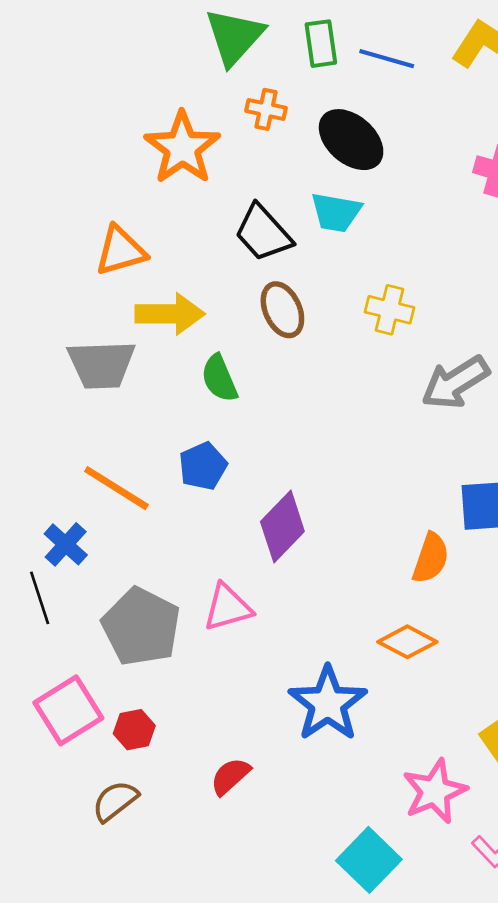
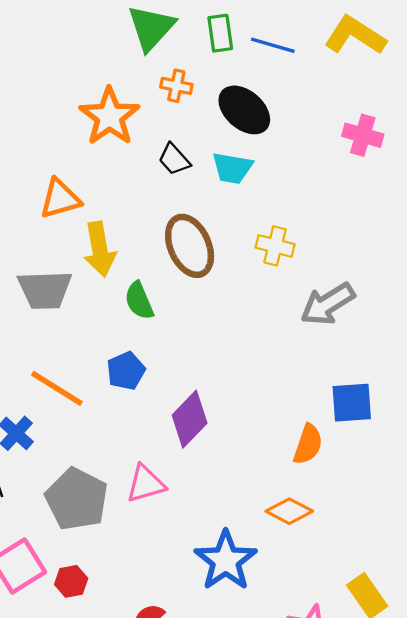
black trapezoid: (263, 233) -> (174, 159), moved, size x0.7
brown ellipse: (282, 310) -> (190, 246), size x1.4
yellow arrow: (170, 314) -> (100, 249), turned 80

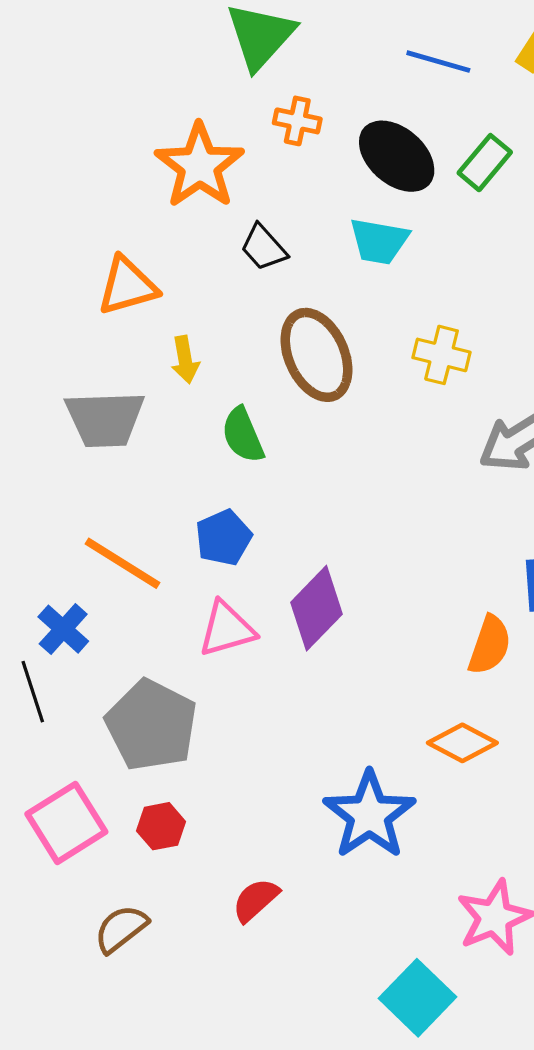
green rectangle: (220, 33) -> (485, 163), moved, turned 48
black trapezoid: (174, 159) -> (264, 248), moved
yellow arrow: (100, 249) -> (185, 360), size x0.6
pink triangle: (146, 484) -> (227, 629), moved
red hexagon: (71, 581) -> (161, 826), moved

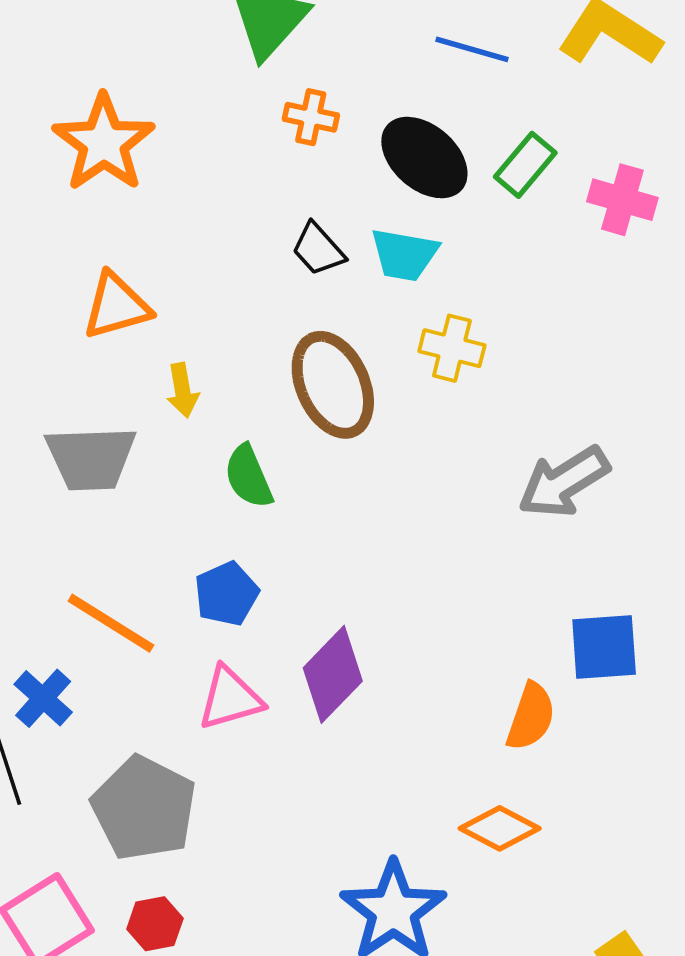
orange star: (199, 166) -> (104, 143), moved
black trapezoid: (264, 248) -> (318, 249), moved
yellow cross: (442, 355) -> (452, 348), moved

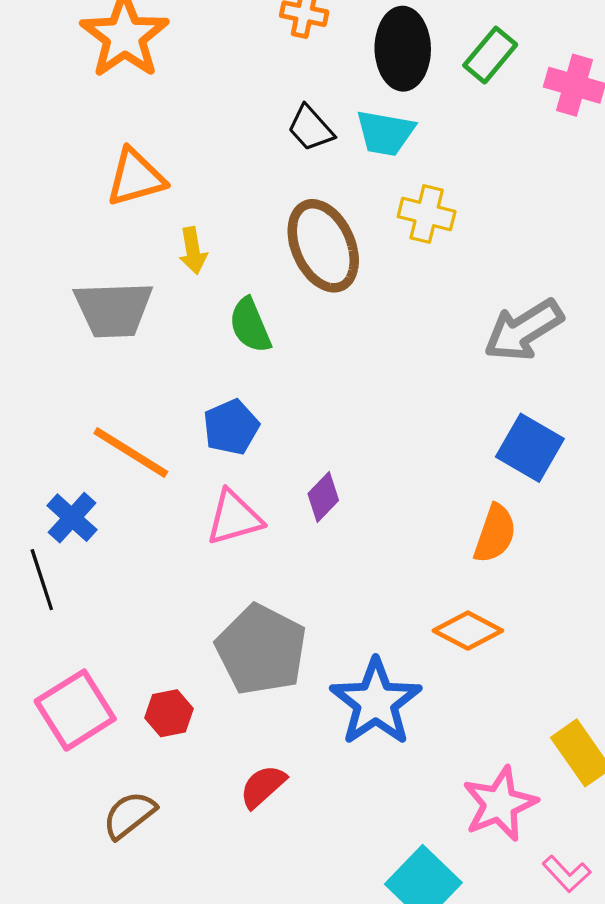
black ellipse: (424, 158) -> (403, 49), turned 48
blue square: (604, 647) -> (530, 448), moved, turned 34
purple diamond: (333, 674) -> (323, 497), size x0.6
gray pentagon: (144, 808) -> (261, 650), moved

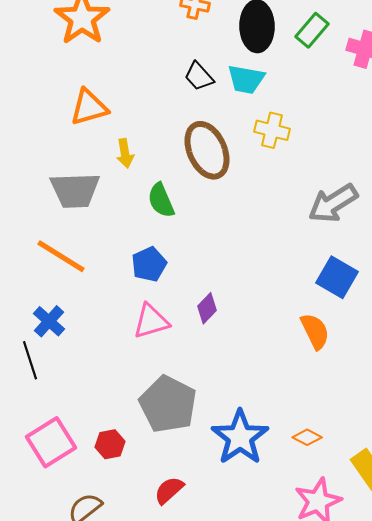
orange line: (131, 452) -> (61, 256), moved
orange semicircle: (495, 534) -> (315, 331), turned -45
orange diamond: (468, 631) -> (307, 437), moved, size x0.7

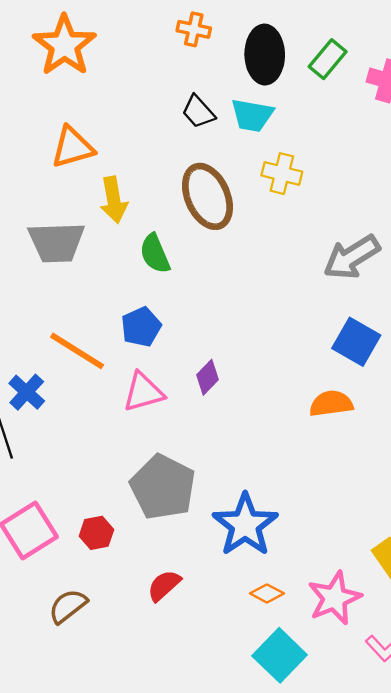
yellow arrow: (125, 153) -> (114, 200), size x1.4
orange line: (61, 256) -> (77, 351), moved
orange semicircle: (315, 331) -> (331, 404), turned -72
orange diamond: (307, 437) -> (267, 593), moved

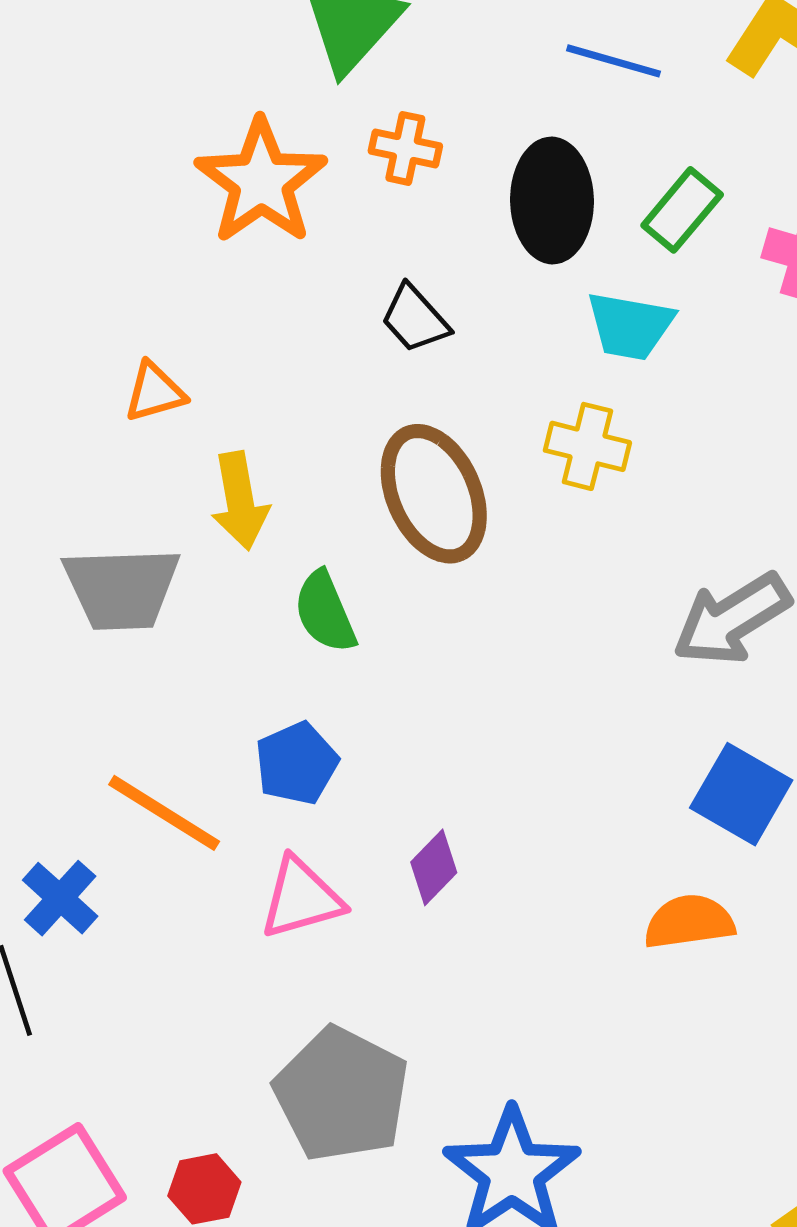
orange star: (64, 45) -> (261, 182), moved
cyan trapezoid: (252, 115) -> (630, 326), moved
orange triangle: (72, 147) -> (155, 392), size x0.7

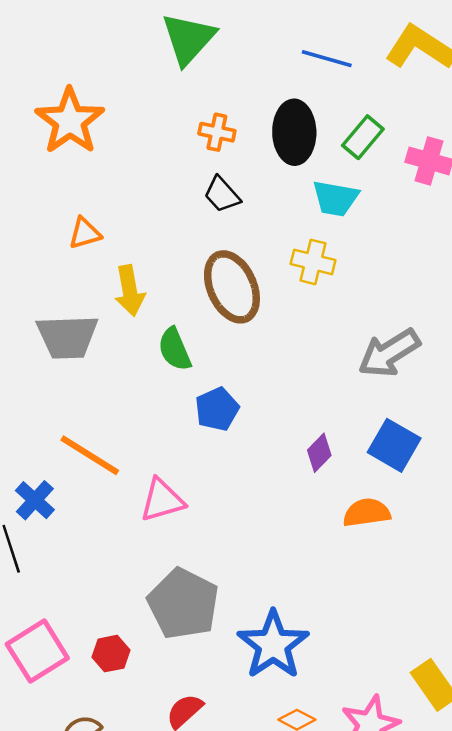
orange cross: (405, 148) -> (217, 132), moved
orange star: (261, 182) -> (70, 121), moved
blue pentagon: (297, 763) -> (217, 409), moved
purple diamond: (434, 867) -> (319, 453), moved

